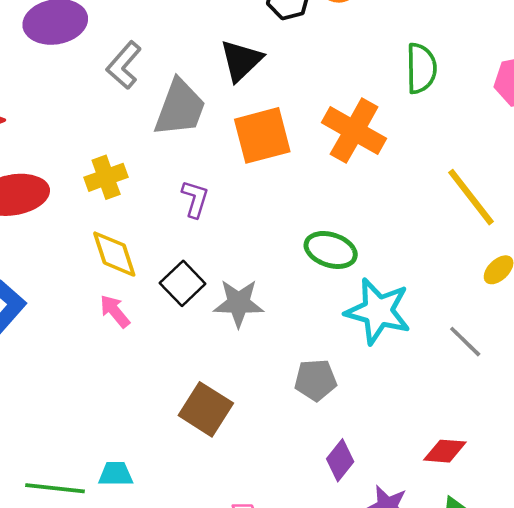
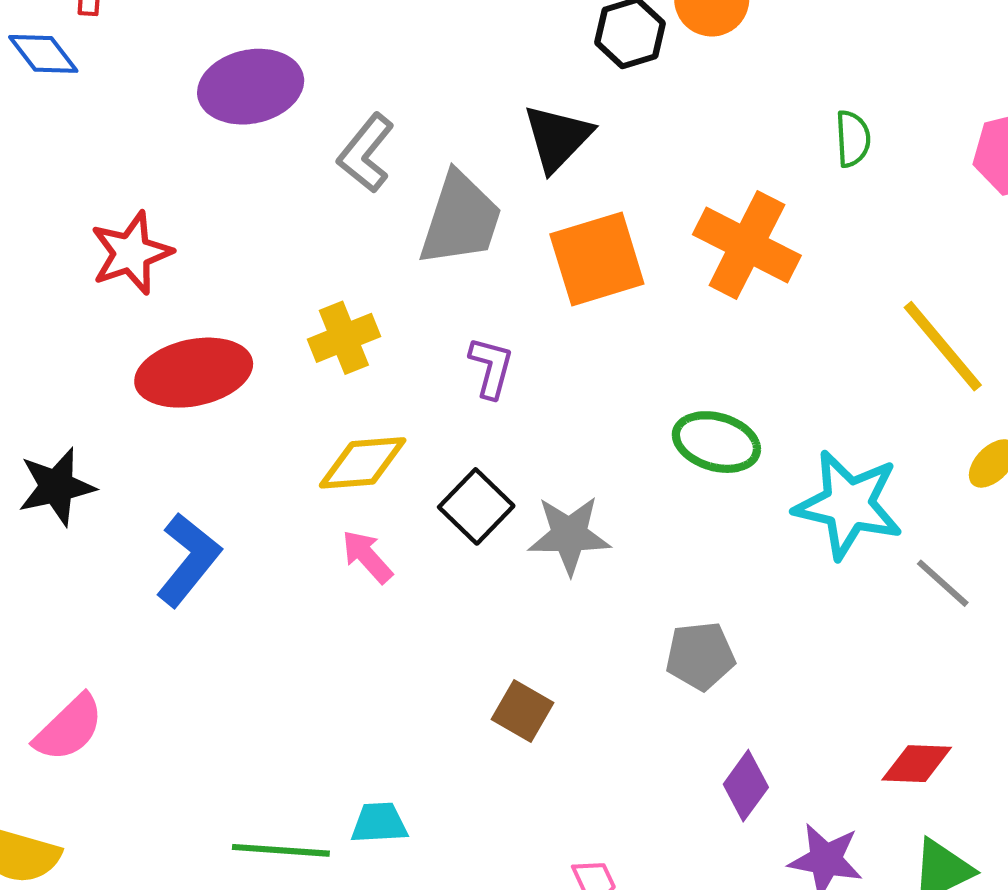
green semicircle: (421, 68) -> (853, 139), size x0.7
yellow diamond: (114, 254) -> (363, 463), turned -74
cyan star: (378, 311) -> (848, 505), moved
brown square: (206, 409) -> (523, 711), size x0.7

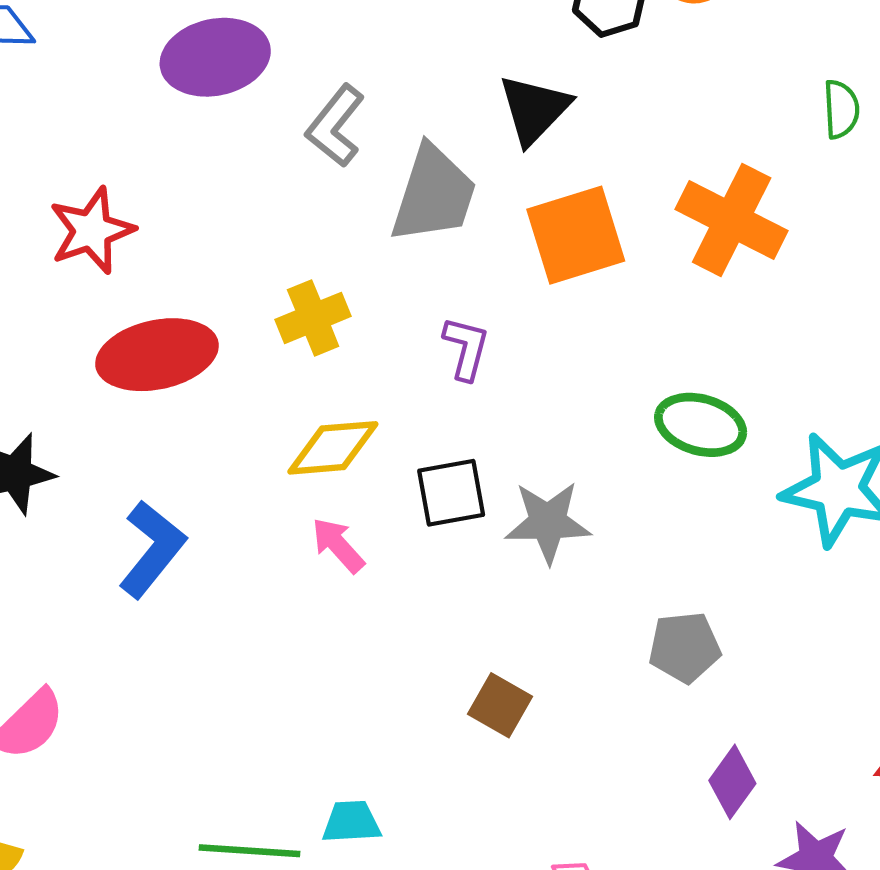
black square: (476, 506) -> (451, 493), turned 36

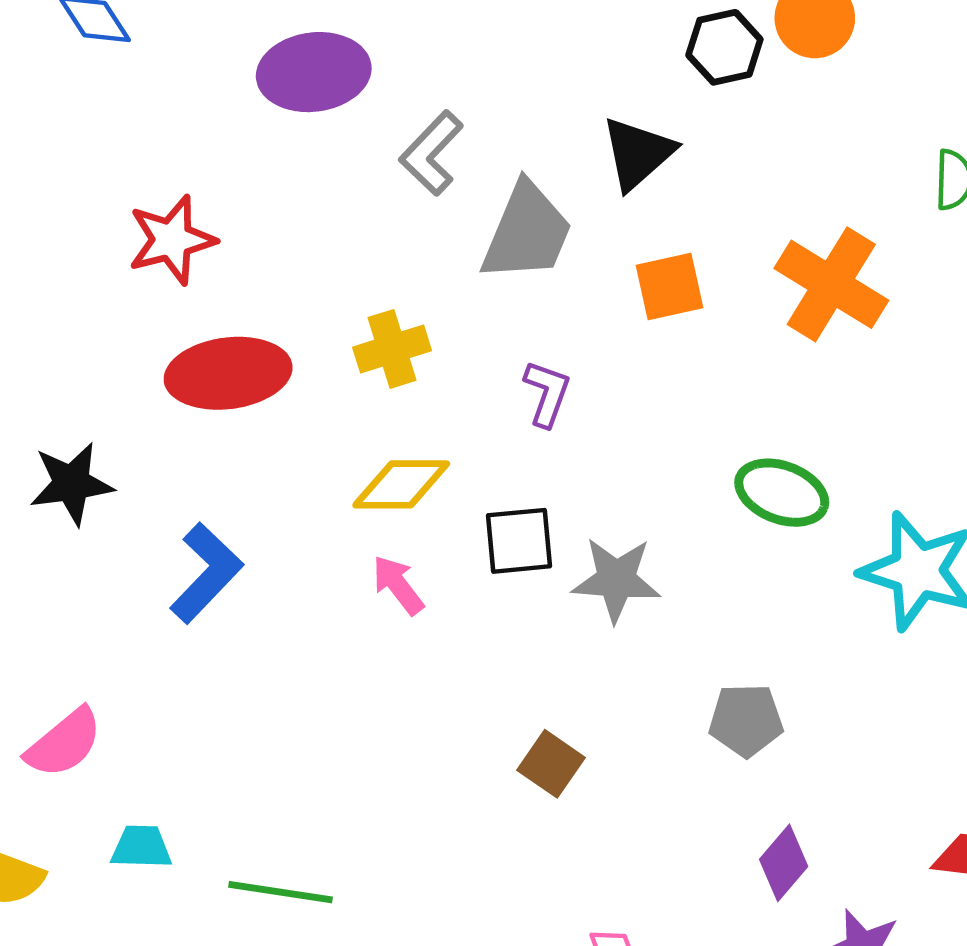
orange square: (576, 235) -> (670, 286), size x0.7
cyan trapezoid: (351, 822) -> (141, 847), moved

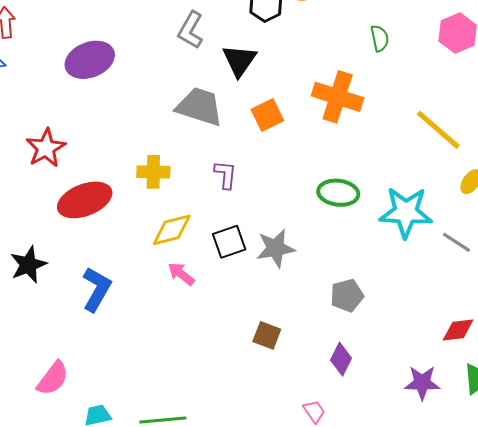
gray L-shape: (431, 153) -> (191, 30), moved
gray trapezoid: (527, 232) -> (200, 107), turned -81
yellow cross: (392, 349) -> (153, 172), turned 32
purple diamond: (784, 863) -> (341, 359), moved

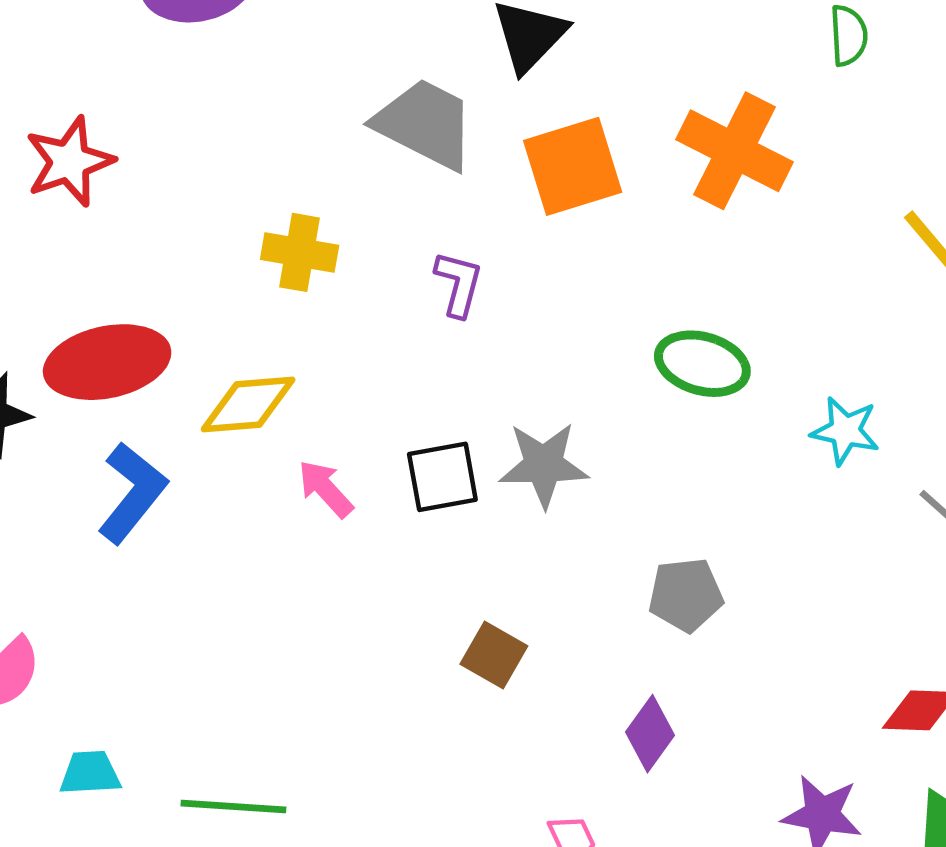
orange square: (267, 115) -> (573, 166), size x1.4
red ellipse: (85, 200) -> (107, 362), moved
cyan star: (406, 212) -> (845, 431), size x0.6
yellow diamond: (172, 230) -> (248, 404), moved
black square: (229, 242) -> (442, 477), moved

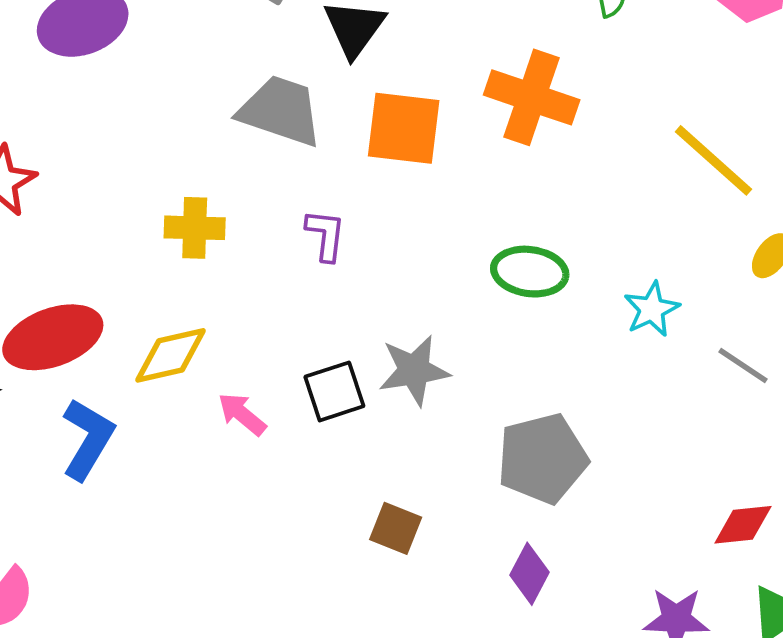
orange square: (573, 166) -> (404, 128), turned 32
cyan star: (845, 431) -> (652, 309), turned -30
gray pentagon: (686, 595) -> (542, 459), size x1.5

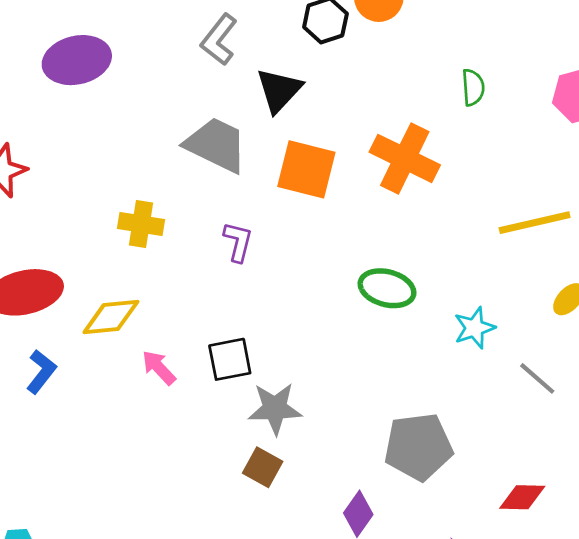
yellow line: (713, 160) -> (535, 223), turned -62
gray star: (414, 370) -> (275, 408), moved
blue L-shape: (88, 439) -> (41, 372), size x0.7
gray pentagon: (542, 459) -> (418, 447), moved

